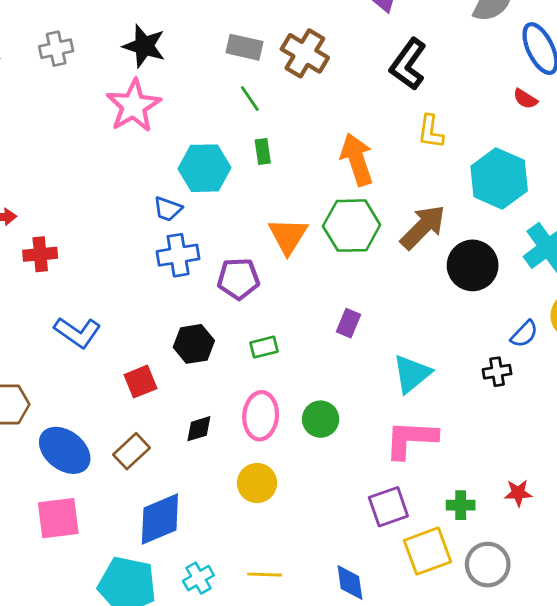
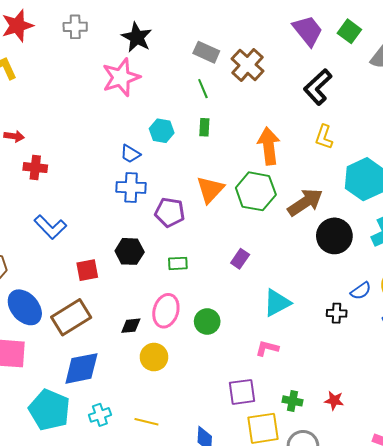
cyan hexagon: (205, 168) -> (162, 131), size x0.7
black diamond: (199, 429) -> (131, 326), moved
pink L-shape: (411, 439) -> (267, 348), size x0.6
brown rectangle: (131, 451) -> (71, 317), size x1.5

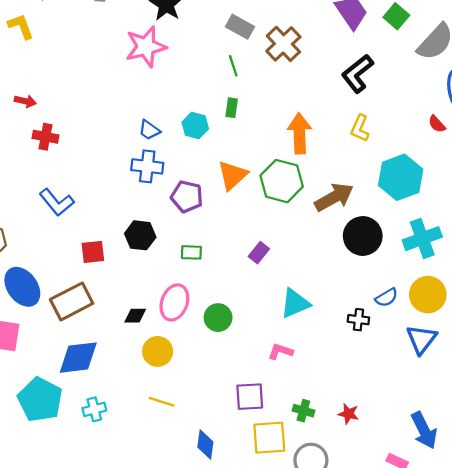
cyan hexagon: (162, 131) -> (195, 126), moved
yellow line: (146, 422) -> (162, 402), moved

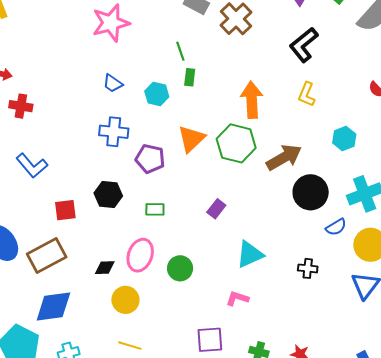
green line: (233, 66) -> (180, 51), moved
blue trapezoid: (149, 130) -> (113, 83), moved
cyan hexagon: (401, 177) -> (344, 138), size x0.6
blue semicircle: (387, 297) -> (336, 227), moved

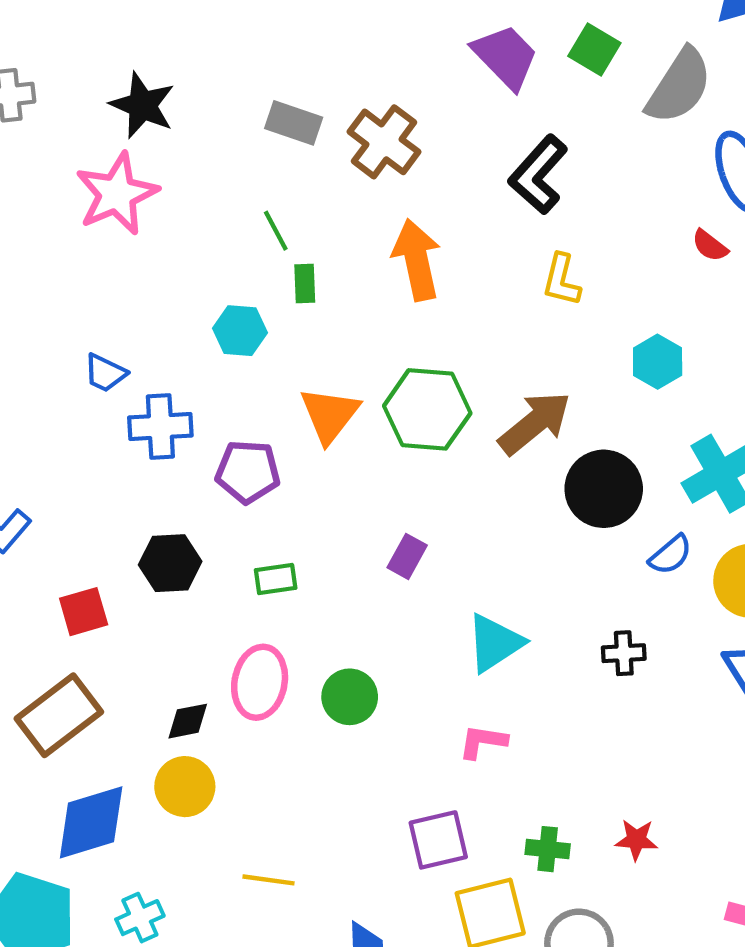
blue trapezoid: (113, 83) -> (105, 373), moved
orange arrow: (252, 100) -> (417, 260), moved
yellow circle: (125, 300) -> (185, 787), moved

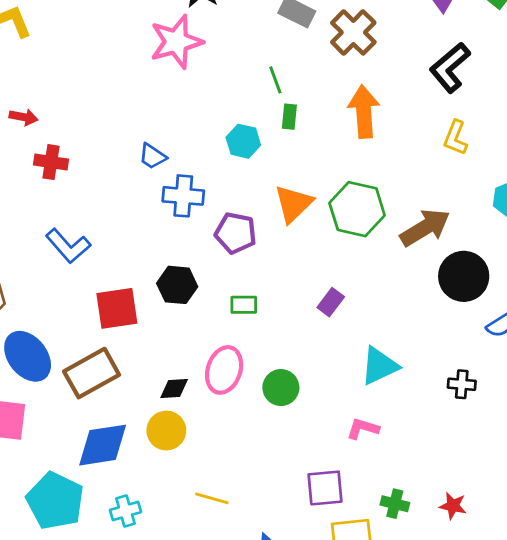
red square: (84, 612) -> (117, 308), size x1.4

